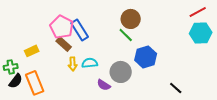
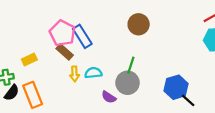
green line: (126, 35) -> (131, 65), moved, turned 63
blue hexagon: (146, 57) -> (176, 87), moved

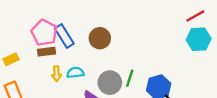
brown circle: (139, 24) -> (100, 38), moved
brown rectangle: (65, 52) -> (47, 52), turned -49
green line: (131, 65) -> (130, 78), moved

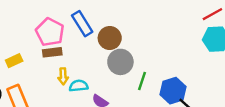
blue rectangle: (64, 36) -> (82, 24), moved
cyan semicircle: (75, 73) -> (79, 86), moved
gray circle: (110, 83) -> (120, 62), moved

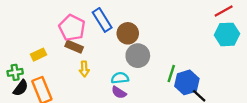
brown rectangle: (52, 52) -> (74, 47), turned 30
green line: (142, 81) -> (171, 73), moved
cyan semicircle: (79, 86) -> (120, 78), moved

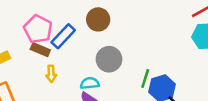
blue rectangle: (102, 20) -> (63, 36), moved, turned 75
brown circle: (128, 33) -> (98, 19), moved

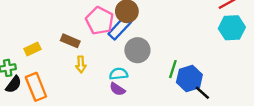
pink pentagon: (38, 29) -> (100, 21), moved
blue rectangle: (63, 36) -> (120, 28), moved

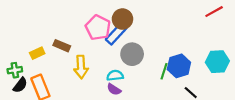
cyan hexagon: (232, 28) -> (217, 62), moved
brown rectangle: (70, 41) -> (62, 46), moved
yellow arrow: (81, 64) -> (81, 67), size x1.5
blue hexagon: (189, 79) -> (179, 66), moved

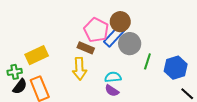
brown rectangle: (62, 46) -> (86, 48), moved
yellow rectangle: (37, 53) -> (37, 55), size x1.5
gray circle: (132, 54) -> (130, 44), moved
green line: (164, 71) -> (147, 61), moved

